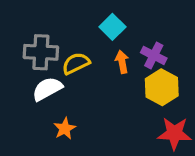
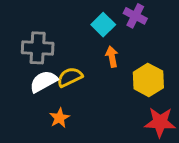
purple cross: (154, 55) -> (135, 16), moved
yellow semicircle: (76, 63) -> (70, 77), moved

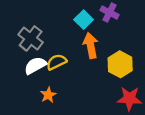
gray cross: (38, 48) -> (31, 38), turned 35
orange arrow: (112, 57) -> (91, 46), size x1.5

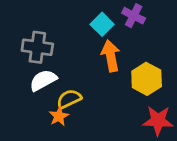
gray cross: (31, 38) -> (37, 47), turned -30
yellow semicircle: (56, 62) -> (69, 99), moved

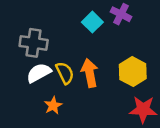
orange arrow: (111, 56) -> (90, 73), moved
yellow semicircle: (69, 99) -> (65, 73), moved, turned 90

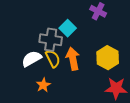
cyan square: (92, 22) -> (68, 28), moved
gray cross: (34, 43) -> (51, 40), moved

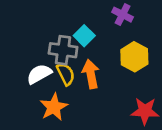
yellow hexagon: (108, 58) -> (134, 57), moved
orange star: (43, 85) -> (54, 107), size x1.5

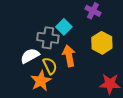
yellow semicircle: (66, 74) -> (50, 66), moved

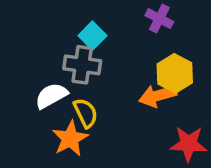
cyan square: (64, 27) -> (92, 36), moved
orange arrow: (69, 56) -> (158, 96), moved, turned -95

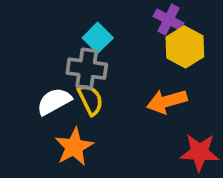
yellow hexagon: (175, 73) -> (185, 47), moved
yellow semicircle: (86, 113) -> (90, 100), moved

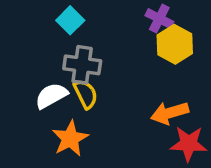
cyan square: (98, 38) -> (70, 20), moved
orange arrow: (167, 101) -> (170, 113), moved

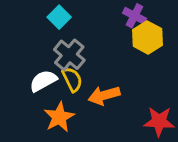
gray cross: (82, 65) -> (69, 55), turned 32
orange arrow: (170, 113) -> (104, 95), moved

